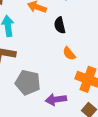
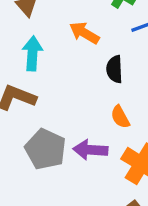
purple arrow: (56, 99) -> (90, 150), moved

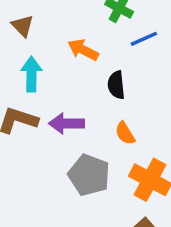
gray pentagon: (45, 149) -> (89, 175), moved
purple arrow: (90, 150) -> (66, 124), moved

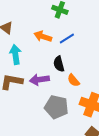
blue line: (144, 39) -> (67, 39), moved
black semicircle: (116, 85) -> (59, 64), moved

